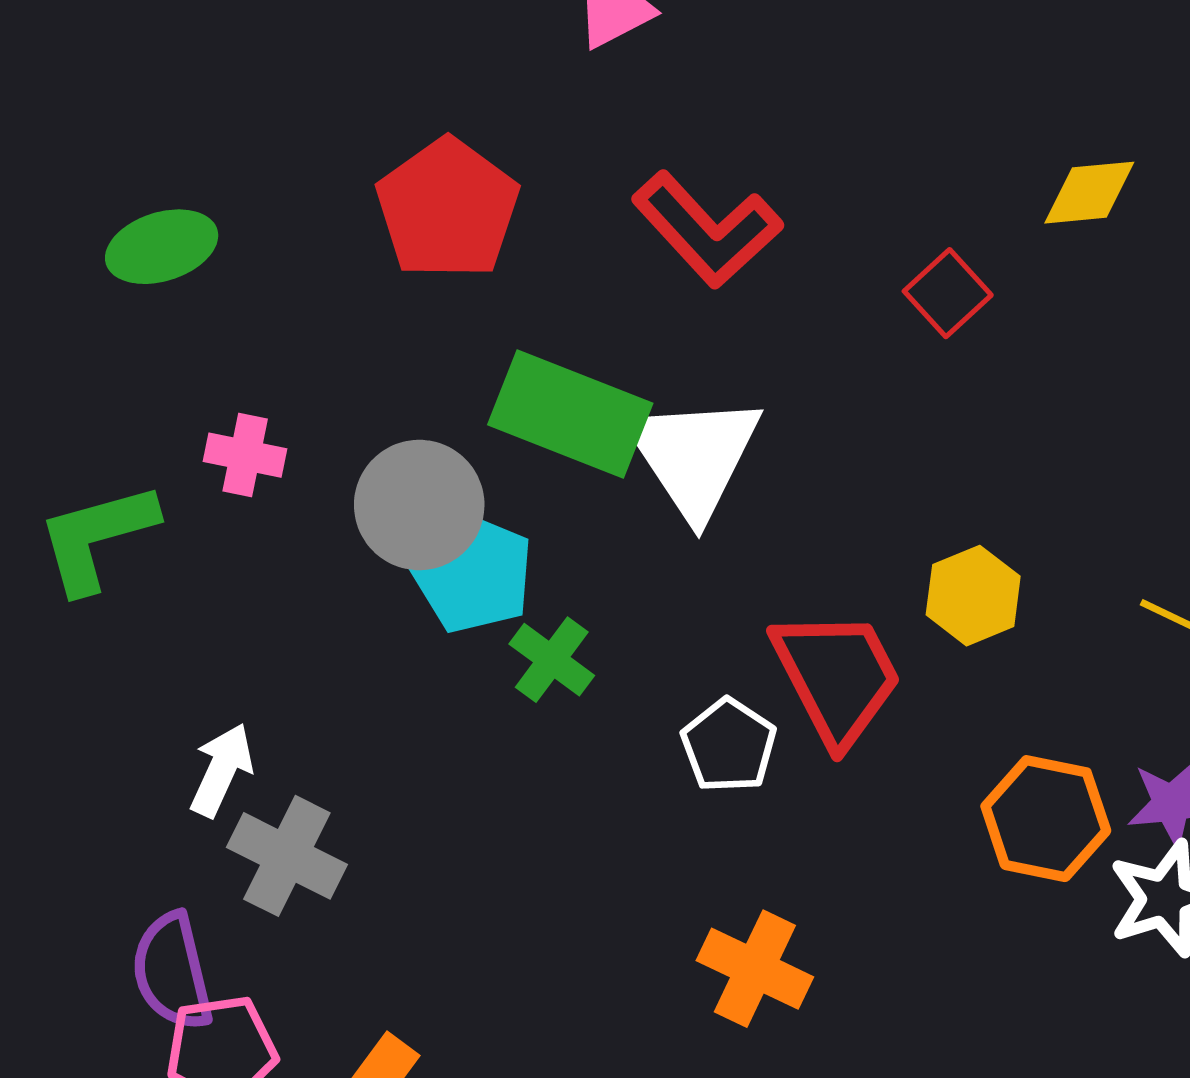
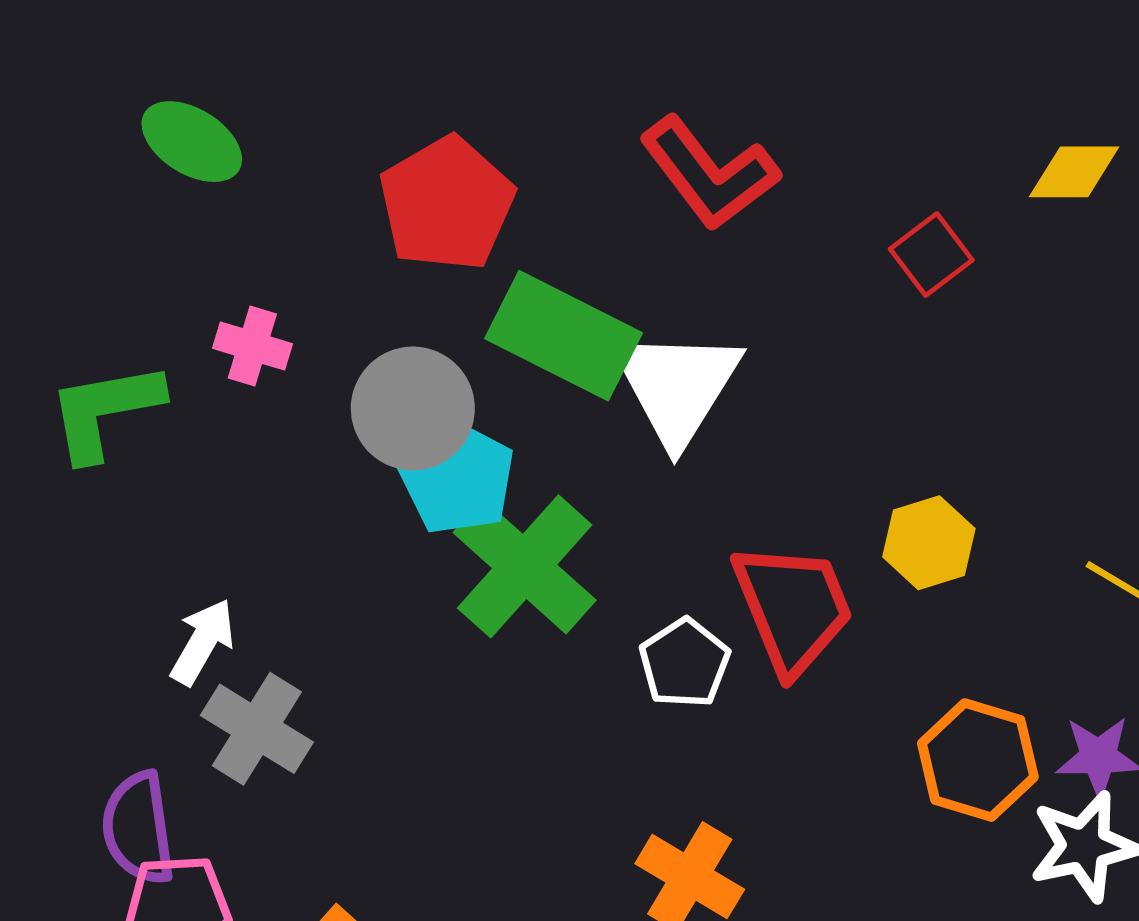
red pentagon: (447, 209) -> (447, 204), moved
green ellipse: (162, 247) -> (192, 142), turned 44
green cross: (552, 660) -> (525, 566), size x1.8

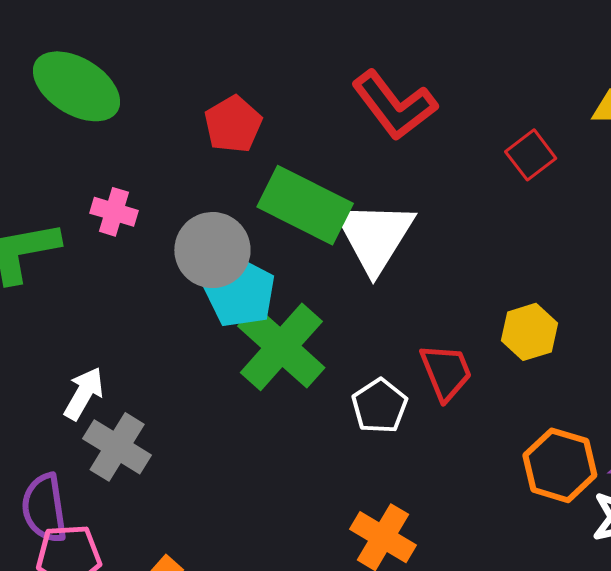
green ellipse: (192, 142) -> (76, 86), size x1.4
red pentagon: (447, 204) -> (233, 124), size x0.7
red trapezoid: (793, 608) -> (446, 372), size x0.7

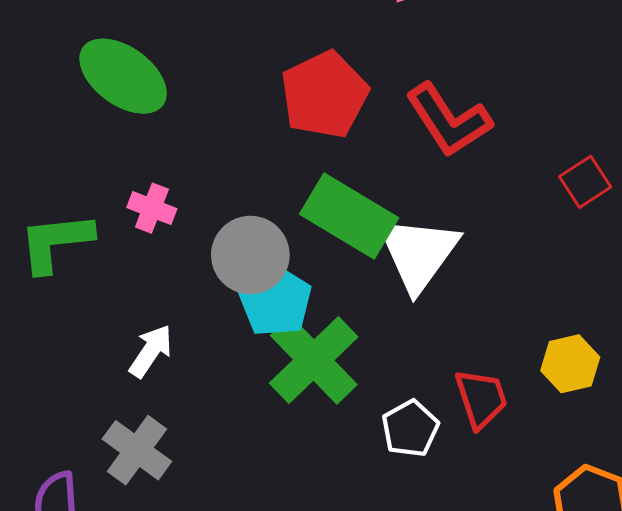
red pentagon: (233, 124) -> (324, 95), moved, size x1.5
white arrow: (84, 393) -> (151, 351), moved

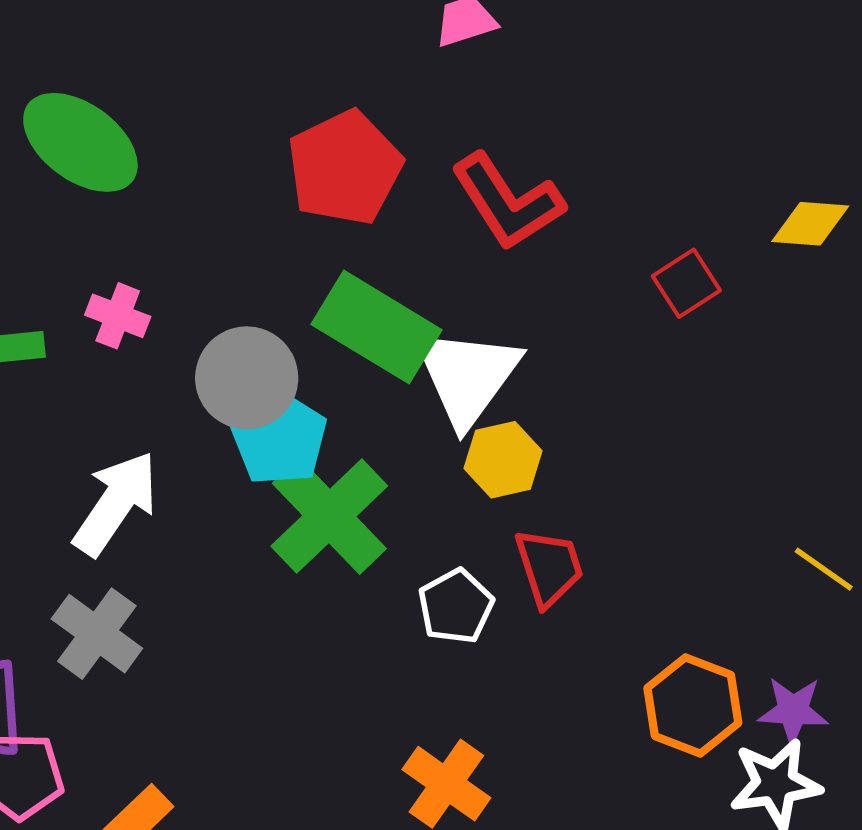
white arrow: (151, 351) -> (116, 503), size x1.5
yellow hexagon: (570, 364) -> (503, 460), moved

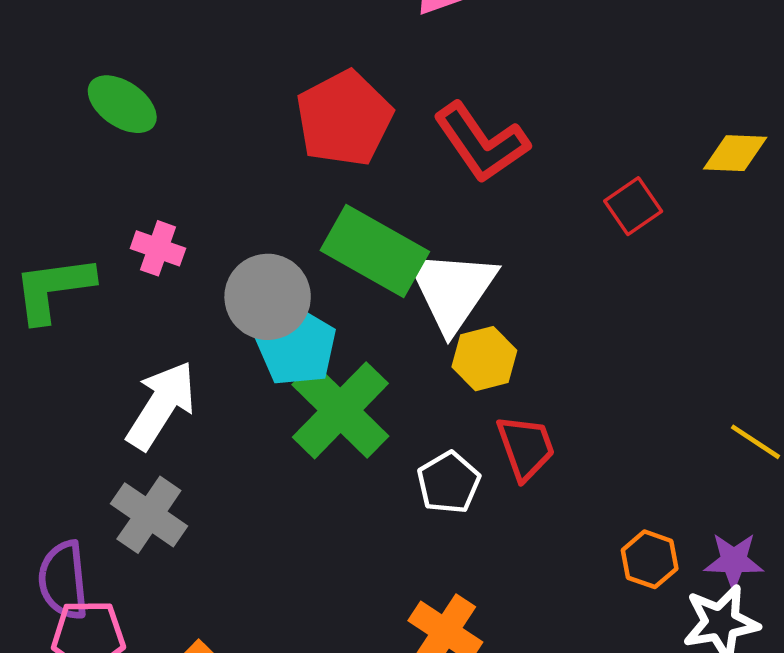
green ellipse: (80, 142) -> (122, 104), size x0.7
orange hexagon: (693, 705) -> (650, 559), size x0.7

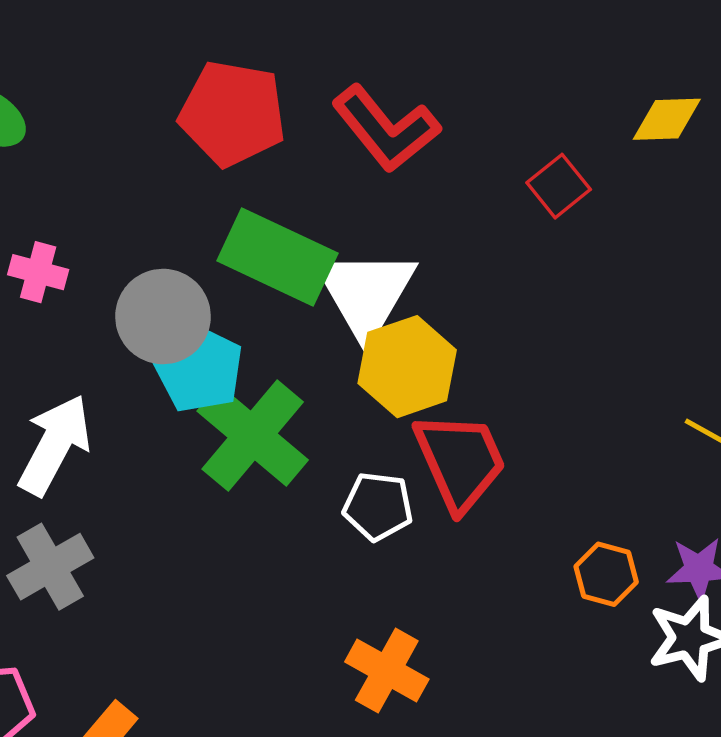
red pentagon: (344, 118) -> (233, 113), turned -30
yellow hexagon: (484, 359) -> (407, 367), size x1.4
red trapezoid: (526, 447) -> (460, 461), size x1.4
white pentagon: (449, 483) -> (378, 506), turned -30
gray cross: (149, 515) -> (50, 567), turned 30

